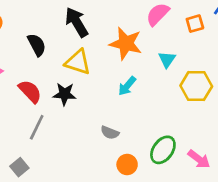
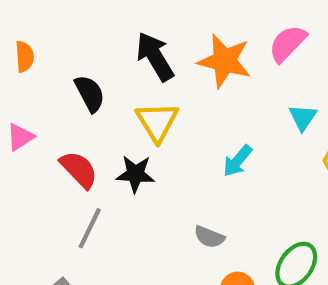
orange star: (126, 43) -> (225, 61), moved
yellow triangle: (78, 62) -> (157, 122), turned 40

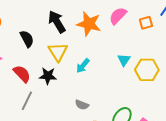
cyan triangle: (303, 117) -> (124, 60), moved
cyan arrow: (238, 161) -> (83, 66), moved

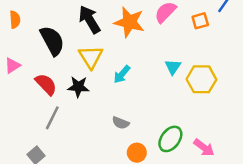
black semicircle: (27, 39) -> (52, 41), size x1.4

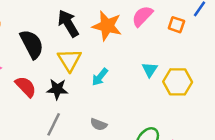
orange square: (200, 21) -> (176, 25), turned 35
gray line: (52, 118) -> (54, 124), moved

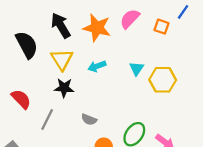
cyan arrow: (100, 77) -> (97, 66), moved, turned 30
red semicircle: (26, 87) -> (21, 99), moved
black star: (57, 89) -> (64, 88), moved

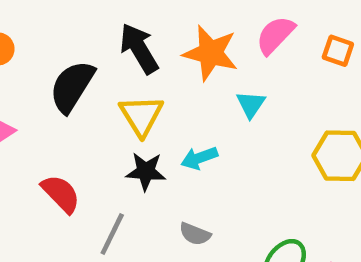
black semicircle: (27, 45) -> (72, 86), turned -120
cyan arrow: (97, 66) -> (199, 158), moved
cyan triangle: (137, 69) -> (251, 104), moved

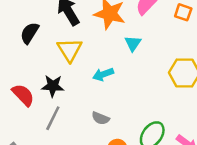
black semicircle: (72, 86) -> (30, 33), size x0.7
black star: (146, 171) -> (53, 86), moved

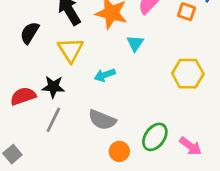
red semicircle: (23, 95) -> (23, 96), turned -65
gray semicircle: (101, 118) -> (102, 120), size x1.5

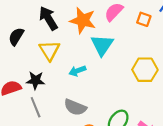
cyan triangle: (135, 43) -> (102, 45), size x1.6
gray line: (53, 120) -> (36, 107), turned -48

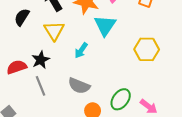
cyan arrow: (77, 71) -> (81, 50), turned -35
black star: (36, 80) -> (41, 60), turned -30

